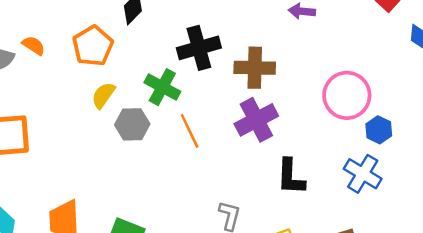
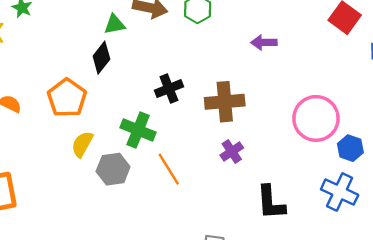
black cross: (199, 48) -> (169, 89), size x0.7
purple cross: (256, 120) -> (232, 152), size x0.6

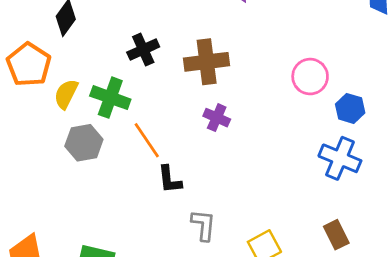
pink circle: (316, 118) -> (310, 77), size x0.7
yellow semicircle: (82, 144) -> (66, 94), moved
purple cross: (232, 152) -> (217, 118), turned -30
black L-shape: (271, 203) -> (170, 180), moved, size x0.7

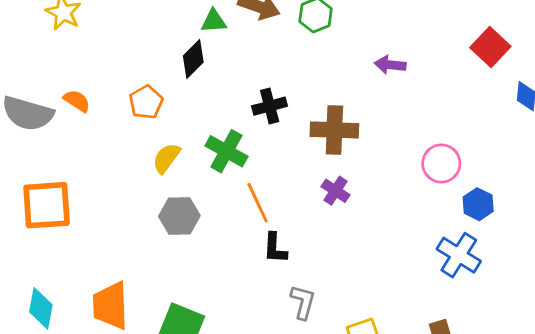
orange pentagon: (29, 65) -> (146, 102), size x0.7
yellow semicircle: (66, 94) -> (166, 158), moved
gray hexagon: (84, 143) -> (179, 216), moved

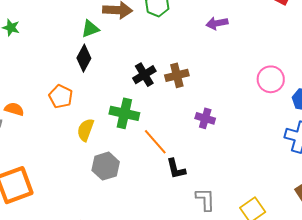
brown cross: (334, 130) -> (177, 75), moved, size x0.7

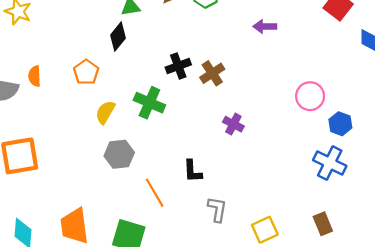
brown cross: (177, 75) -> (212, 73), turned -30
orange semicircle: (14, 109) -> (35, 76), turned -120
orange line: (155, 142) -> (155, 193), moved

